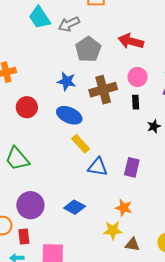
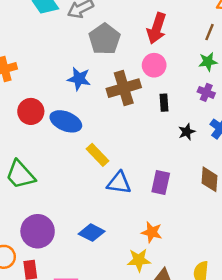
red arrow: (131, 41) -> (157, 28), turned -85
pink circle: (138, 77) -> (154, 65), moved
blue ellipse: (69, 115) -> (66, 121), moved

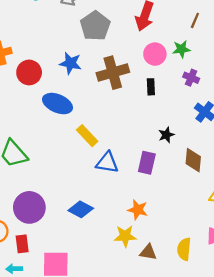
green star: (208, 62) -> (181, 49), moved
pink circle: (154, 65) -> (155, 54), moved
red circle: (31, 111) -> (29, 72), moved
black star: (187, 132) -> (166, 135), moved

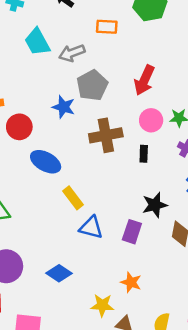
blue star: (70, 63) -> (64, 107), moved
black star: (166, 135) -> (155, 205), size x1.5
orange star: (138, 210) -> (131, 282), moved

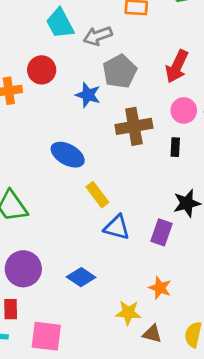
red circle: (19, 127) -> (42, 70), moved

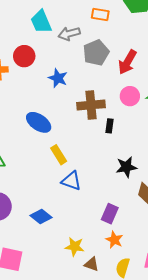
gray pentagon: (120, 71) -> (96, 53), moved
black rectangle: (175, 147) -> (109, 126), moved
purple rectangle: (162, 232) -> (110, 214), moved
orange star: (160, 288) -> (114, 240), moved

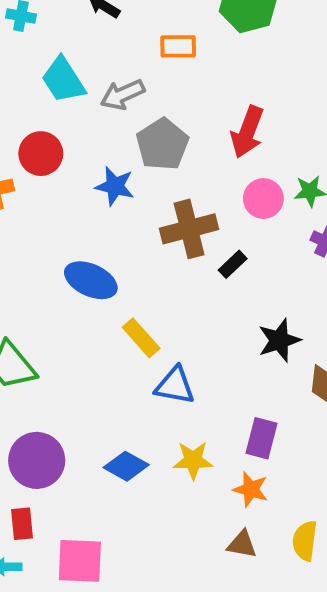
gray pentagon: (96, 53) -> (162, 144), moved
black rectangle: (109, 126) -> (233, 264), turned 48
orange star: (114, 240) -> (251, 489), moved
yellow star: (75, 247) -> (193, 460), moved

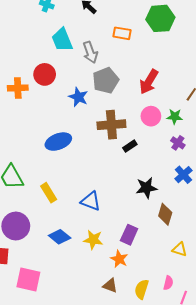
gray arrow: (123, 95) -> (90, 52), turned -95
blue ellipse: (91, 280) -> (58, 142), turned -55
yellow rectangle: (141, 338) -> (49, 193), moved

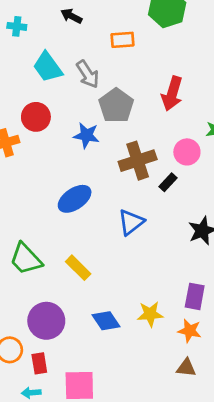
pink circle: (151, 116) -> (187, 152), moved
blue triangle: (91, 201) -> (131, 222), moved, turned -45
blue diamond: (60, 237) -> (106, 321), turned 30

